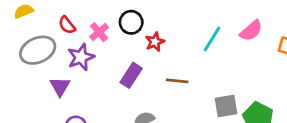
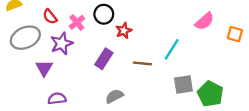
cyan line: (212, 39) -> (172, 49), moved

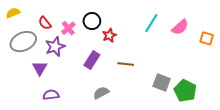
cyan line: (172, 49) -> (151, 23), moved
gray square: (183, 84) -> (162, 83), turned 30

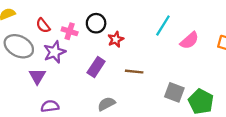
pink semicircle: (180, 27) -> (189, 40), moved
pink cross: (68, 28) -> (70, 31), turned -32
gray ellipse: (23, 42) -> (19, 46), turned 50

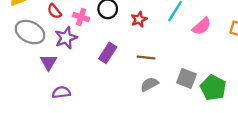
red star: (116, 39) -> (139, 19), moved
gray semicircle: (106, 104) -> (149, 84), moved

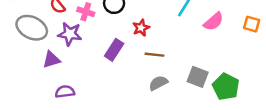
red star: (139, 19) -> (141, 28), moved
purple star: (66, 38) -> (70, 34), turned 30
purple triangle: (49, 62) -> (51, 60), turned 42

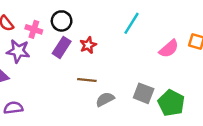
pink semicircle: (214, 22) -> (169, 49), moved
purple rectangle: (114, 50) -> (62, 47), moved
brown line: (155, 55) -> (87, 80), moved

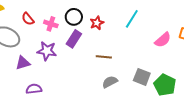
red star: (88, 45) -> (97, 23), moved
purple star: (18, 51) -> (47, 51), moved
brown line: (87, 80) -> (104, 57), moved

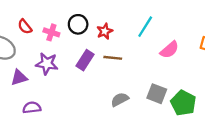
purple rectangle: (74, 39) -> (85, 60), moved
pink semicircle: (163, 40) -> (169, 50), moved
brown line: (104, 57) -> (113, 58), moved

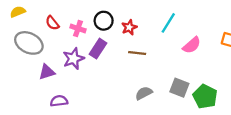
purple rectangle: (85, 60) -> (98, 49), moved
purple star: (47, 64) -> (73, 59), turned -30

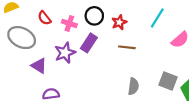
purple triangle: (47, 72) -> (39, 66), turned 49
gray semicircle: (144, 93) -> (133, 86), turned 126

